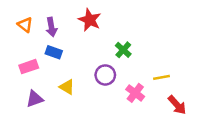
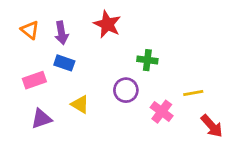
green cross: (123, 50) -> (147, 60), turned -35

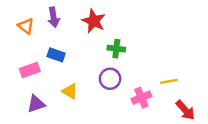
purple arrow: (61, 33) -> (54, 17), moved
green cross: (147, 60) -> (116, 49), moved
pink cross: (162, 112) -> (141, 98), turned 30

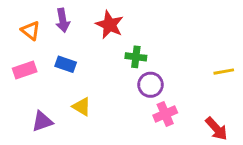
pink rectangle: (30, 70) -> (25, 70), moved
purple circle: (110, 79) -> (151, 85), moved
yellow line: (169, 81) -> (224, 72), moved

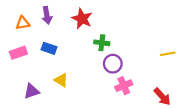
orange triangle: (30, 31) -> (23, 23), turned -48

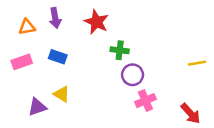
yellow triangle: (61, 80) -> (62, 94), moved

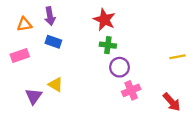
red star: (96, 22) -> (104, 20), moved
blue rectangle: (58, 57) -> (53, 42), moved
purple triangle: (37, 107) -> (34, 96), turned -36

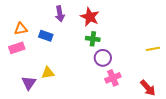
purple arrow: (50, 16) -> (60, 14), moved
orange triangle: (24, 24) -> (21, 29), moved
yellow triangle: (56, 85) -> (48, 73), turned -40

